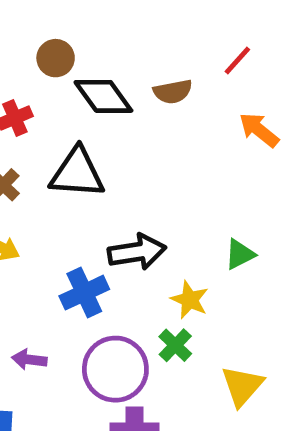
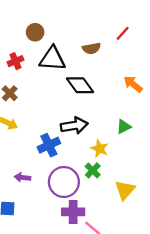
black diamond: (103, 96) -> (80, 85), moved
orange arrow: (259, 130) -> (133, 84), moved
black triangle: (77, 173) -> (52, 59), moved

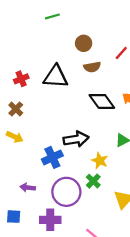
brown circle: (35, 32) -> (84, 43), moved
black diamond: (80, 85) -> (102, 101), moved
purple cross: (73, 212) -> (50, 220), moved

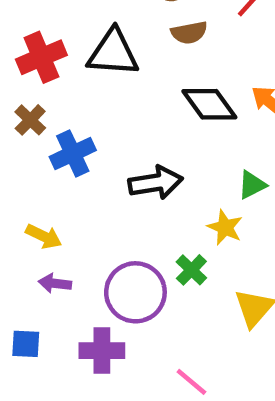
red cross: (21, 79) -> (41, 57), size x1.5
yellow arrow: (15, 137) -> (44, 236), moved
blue cross: (52, 157) -> (73, 154), moved
yellow star: (100, 161) -> (225, 227), moved

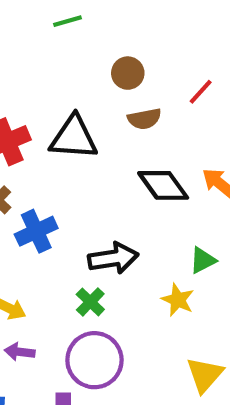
green cross: (191, 270) -> (90, 302), moved

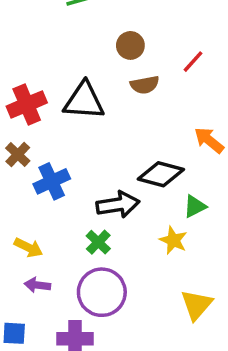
black diamond: (163, 185) -> (161, 174), moved, turned -39

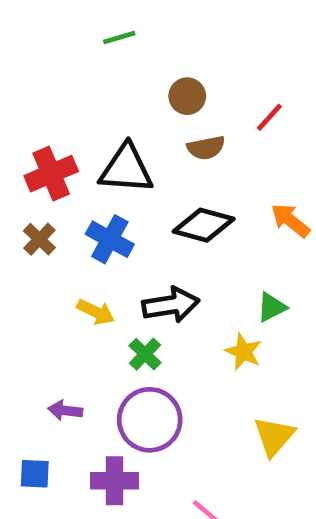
black diamond: (161, 174) -> (204, 225), moved
blue cross: (52, 181) -> (110, 239), moved, turned -36
yellow arrow: (28, 248) -> (96, 312), moved

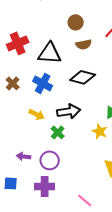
red cross: (51, 174) -> (18, 43), moved
purple circle: (150, 420) -> (50, 160), moved, size x0.7

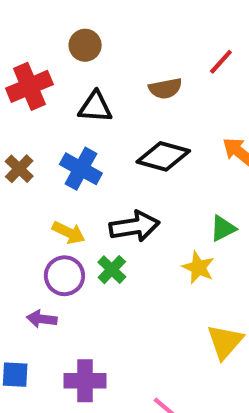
brown circle: (76, 22) -> (85, 45), moved
black triangle: (50, 53) -> (95, 107), size x0.7
purple circle: (50, 160) -> (64, 276), moved

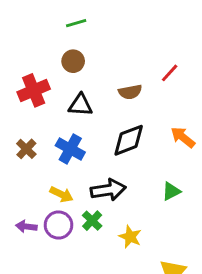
black diamond: (163, 156) -> (129, 140), turned -36
yellow star: (198, 268) -> (130, 237), moved
purple arrow: (42, 319) -> (26, 226), moved

